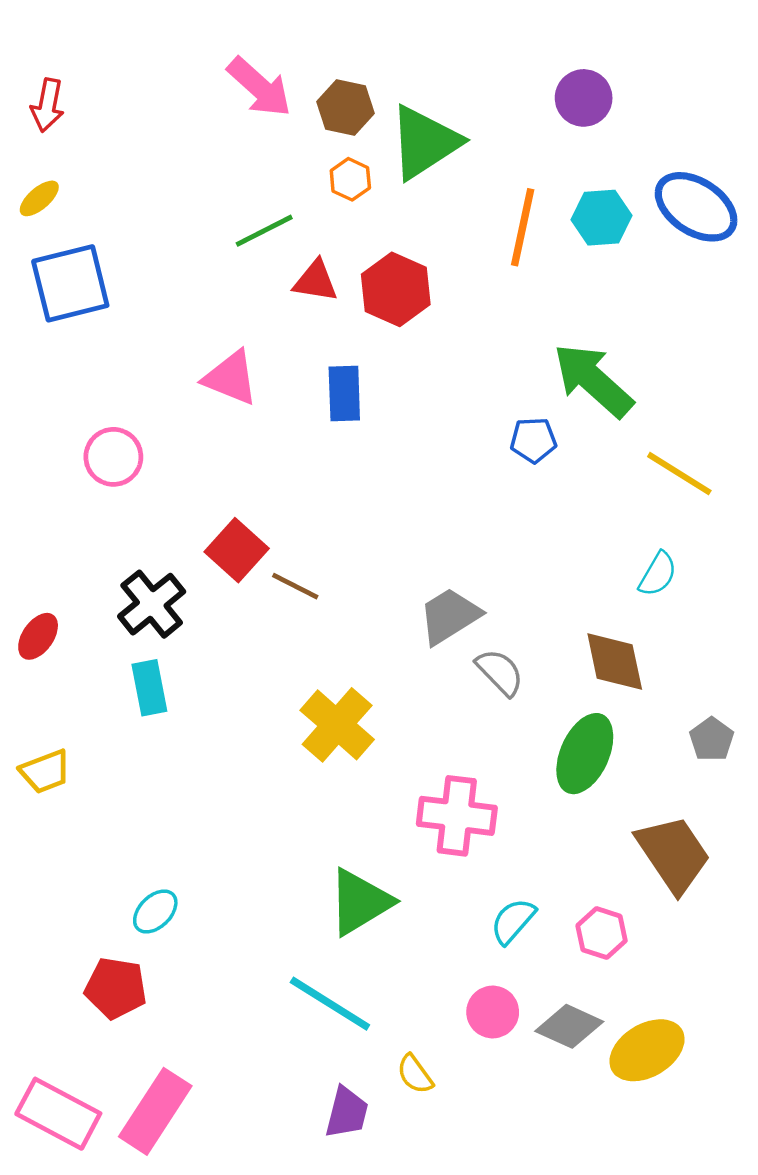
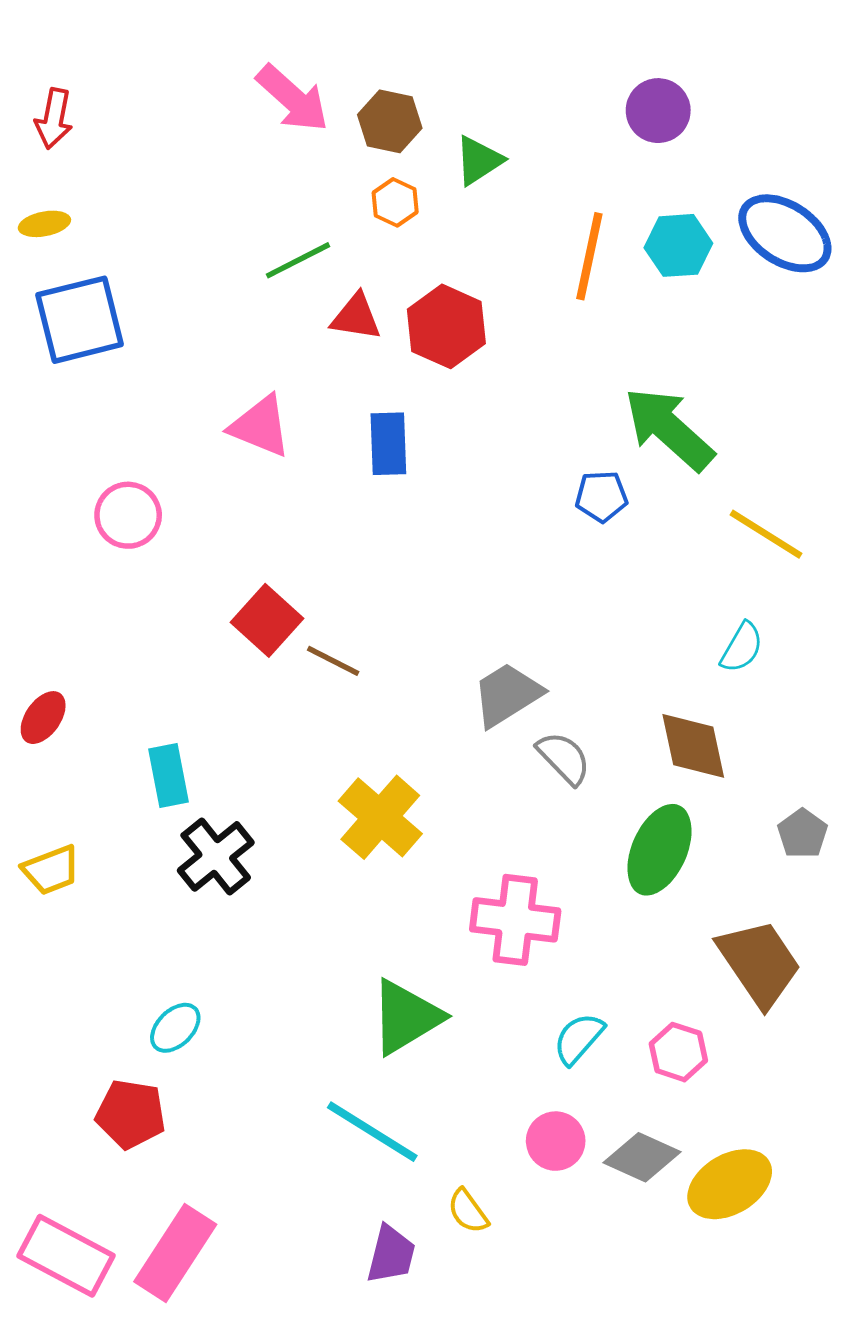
green triangle: (424, 142) -> (479, 160), size x0.6
yellow ellipse: (39, 198) -> (44, 224), turned 30
black cross: (152, 604) -> (216, 856), moved

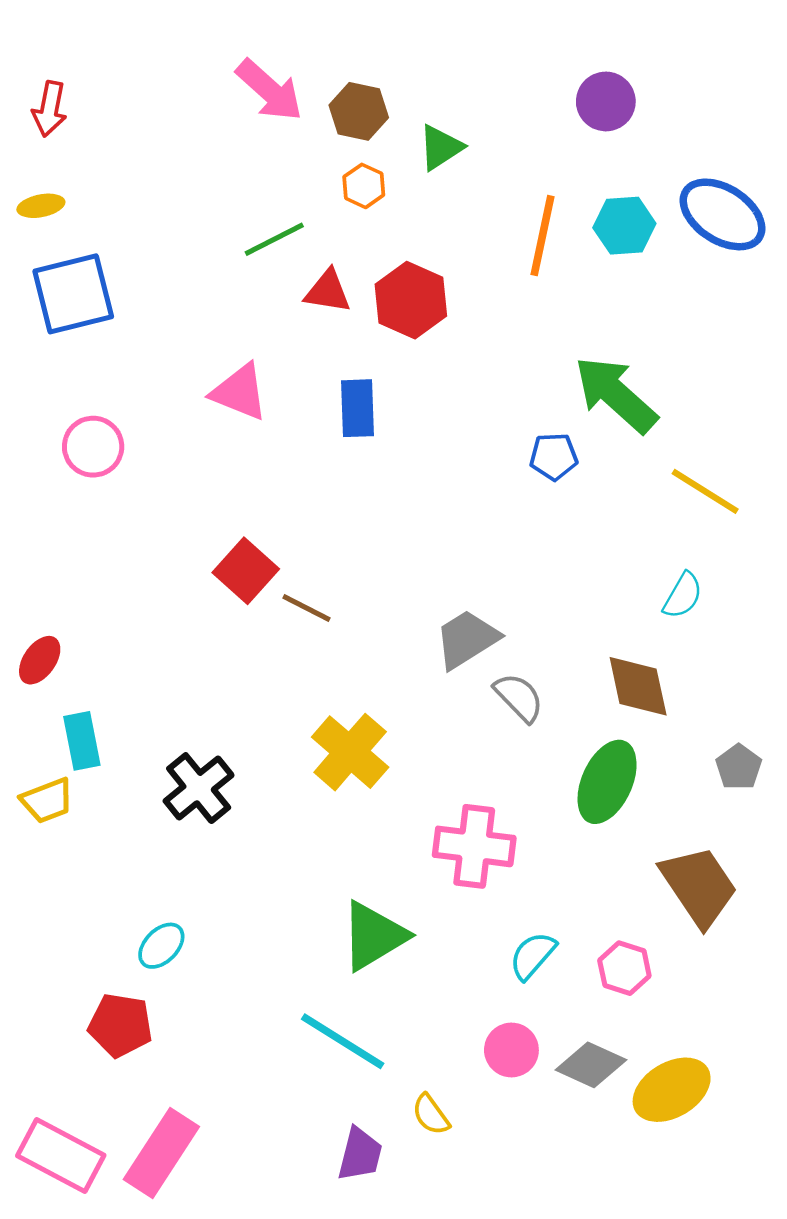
pink circle: (128, 515) -> (93, 447), moved
cyan rectangle: (169, 776) -> (82, 741), moved

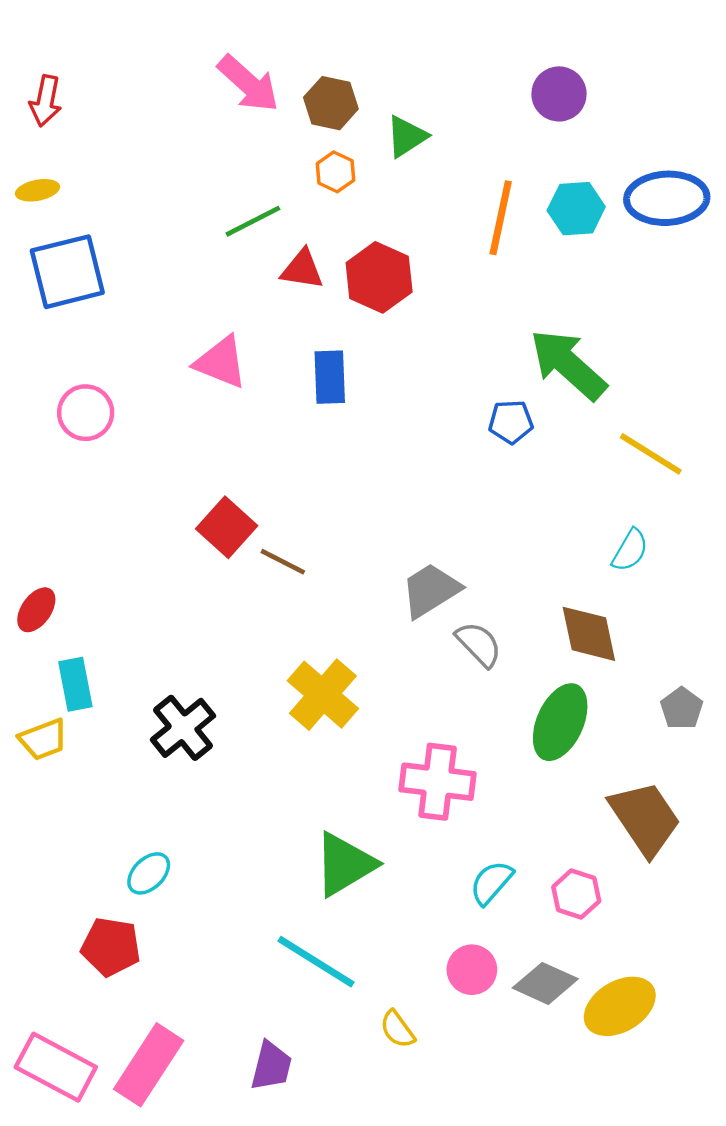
blue ellipse: (722, 214) -> (667, 198), turned -36
purple trapezoid: (360, 1154) -> (271, 1066), moved

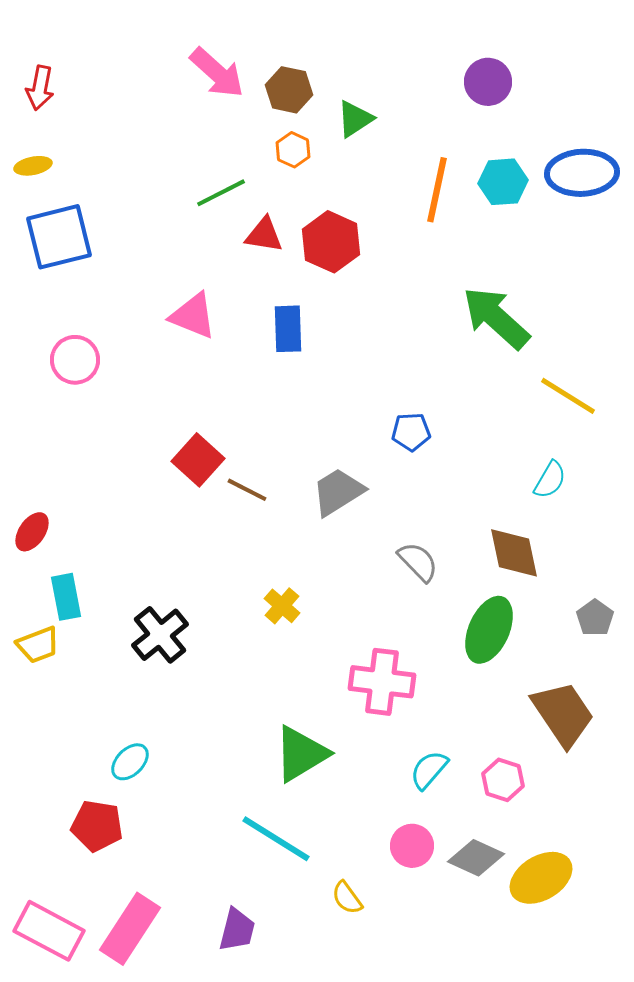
blue pentagon: (511, 422) -> (411, 432), moved
gray trapezoid: (431, 590) -> (338, 492), moved
yellow cross: (323, 695) -> (282, 606), size x0.6

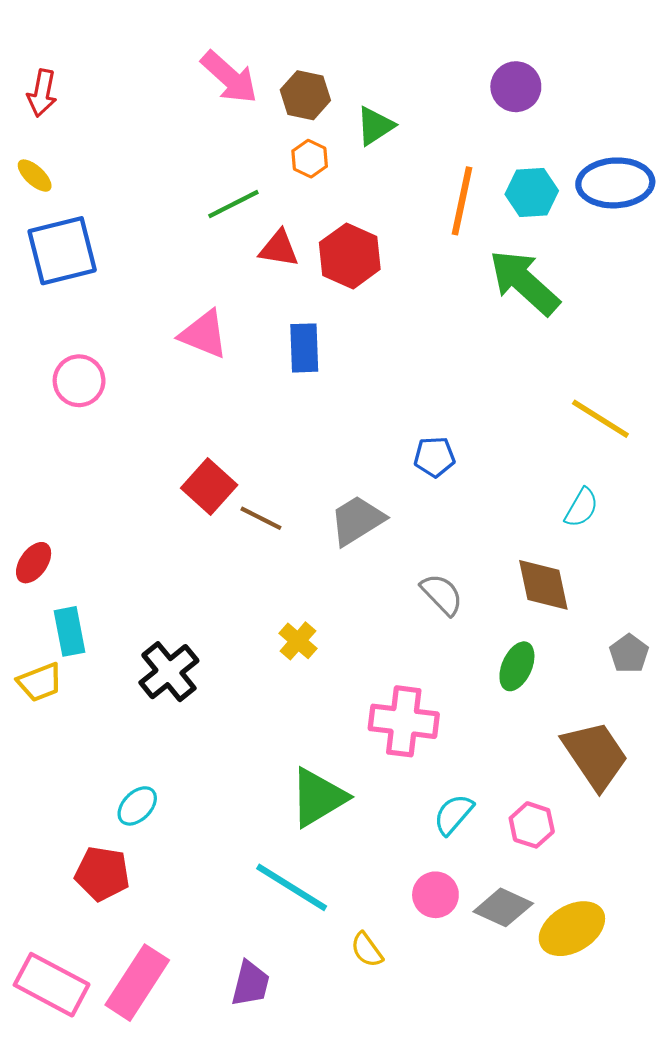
yellow ellipse: (33, 166) -> (35, 176), turned 54
green arrow: (496, 318) -> (524, 282), moved
green ellipse: (489, 630) -> (517, 666), size x0.7

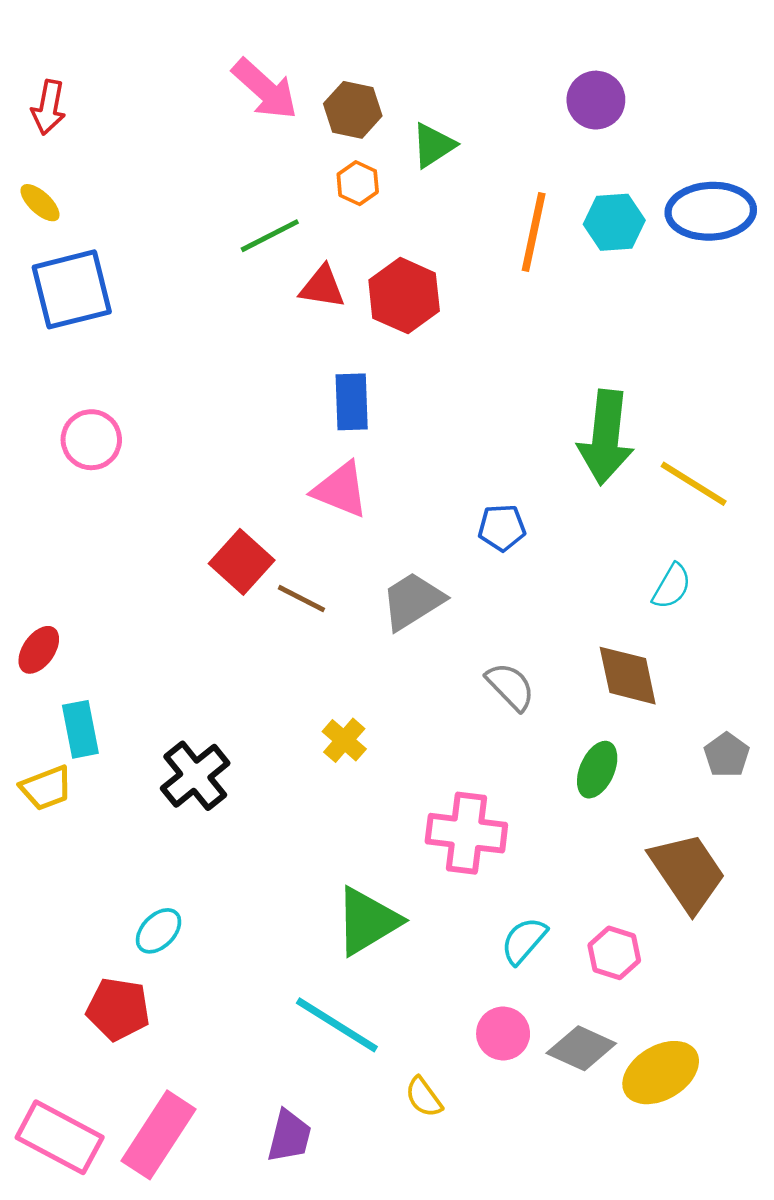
green arrow: (524, 282) -> (606, 437), moved, turned -126
pink triangle: (204, 334) -> (341, 490), moved

